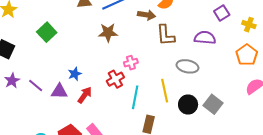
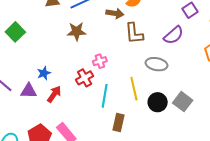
purple semicircle: (205, 38) -> (174, 35), turned 135

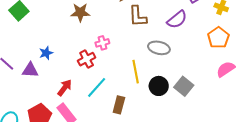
red arrow: (54, 94) -> (65, 88), moved
cyan line: (105, 96) -> (97, 87), moved, turned 30

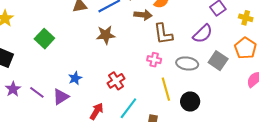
pink cross: (102, 43) -> (154, 60), moved, turned 32
purple triangle: (30, 70) -> (61, 97), turned -30
gray square: (184, 86) -> (218, 61), moved

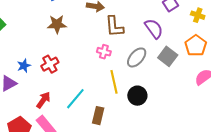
purple semicircle: (203, 34) -> (154, 29), turned -85
gray ellipse: (187, 64) -> (137, 57), turned -60
red cross: (116, 81) -> (50, 64), moved

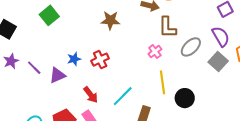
purple semicircle: (154, 29) -> (221, 36), moved
pink cross: (104, 52) -> (155, 52), turned 32
gray ellipse: (137, 57) -> (191, 47), moved
red arrow: (43, 100) -> (91, 95), turned 102

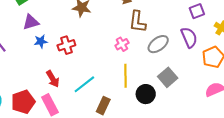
gray square: (218, 61) -> (168, 77), moved
purple triangle: (57, 75) -> (31, 22), moved

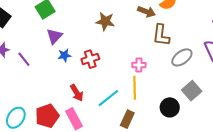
purple triangle: (31, 22) -> (54, 36), turned -30
pink cross: (122, 44) -> (139, 65), moved, turned 32
yellow line: (126, 76) -> (135, 88), moved

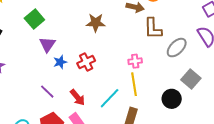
purple line: (24, 59) -> (47, 92), moved

